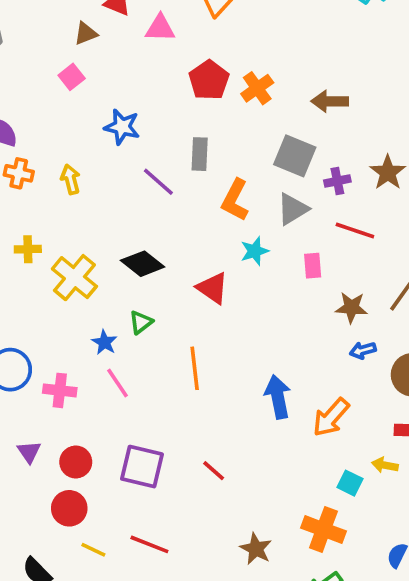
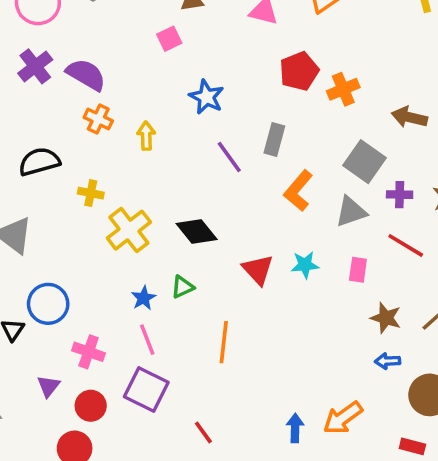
cyan star: (255, 251) -> (305, 265), moved
pink cross: (60, 390) -> (89, 352), moved
blue arrow: (278, 397) -> (295, 428), moved, size x0.7
purple square: (142, 467) -> (146, 390), moved
red line: (214, 471) -> (203, 432), moved

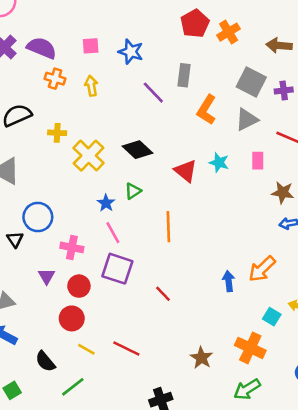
pink square: (169, 39) -> (91, 46), moved, turned 30
purple cross: (400, 195) -> (284, 91), moved
cyan star: (305, 265) -> (219, 163), turned 30

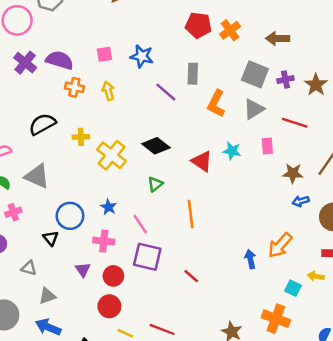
red pentagon: (195, 24) -> (198, 25), turned -30
blue star: (106, 203) -> (109, 207), moved

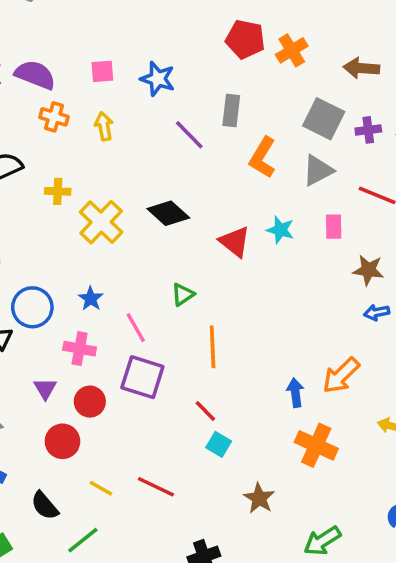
green triangle: (155, 184) -> (183, 294), moved
orange line: (191, 214) -> (213, 347), moved
cyan square: (293, 288) -> (219, 444), moved
red circle: (109, 306) -> (62, 441), moved
orange cross: (276, 319) -> (316, 445), moved

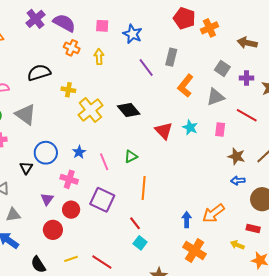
gray square: (324, 119) -> (222, 68), size x0.7
pink line: (136, 328) -> (104, 162), moved
yellow line: (101, 488) -> (71, 259), turned -56

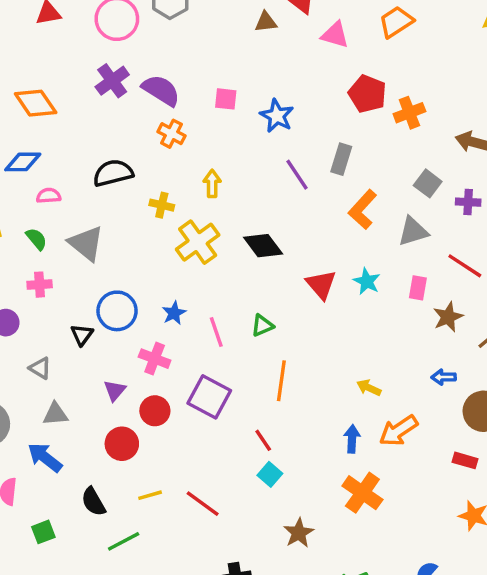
yellow arrow: (99, 57) -> (212, 184), moved
brown star: (236, 156) -> (448, 317), moved, turned 30
yellow arrow: (237, 245) -> (369, 388), moved

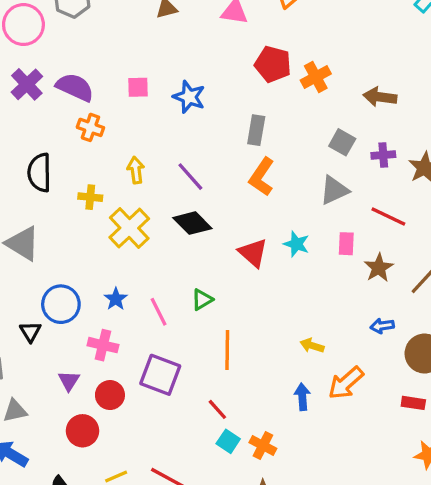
black semicircle: (113, 173) -> (39, 173), turned -69
purple line: (297, 175) -> (190, 177), moved
orange L-shape: (363, 209) -> (262, 177), moved
orange cross: (362, 493) -> (263, 445), moved, size x0.7

